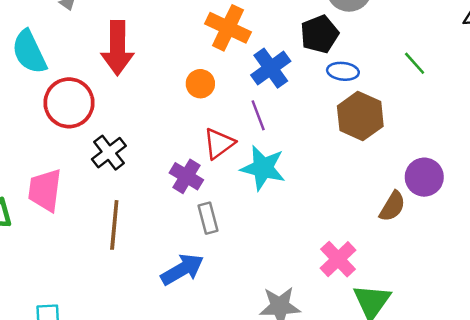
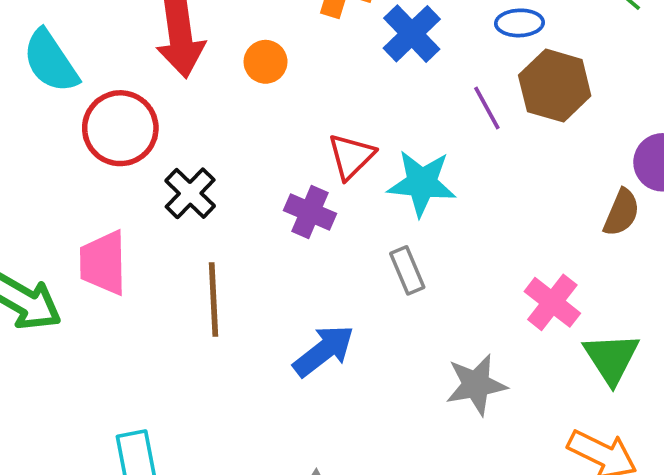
orange circle: (200, 84) -> (266, 62), moved
purple line: (258, 115) -> (487, 108), moved
gray rectangle: (208, 218) -> (407, 270), moved

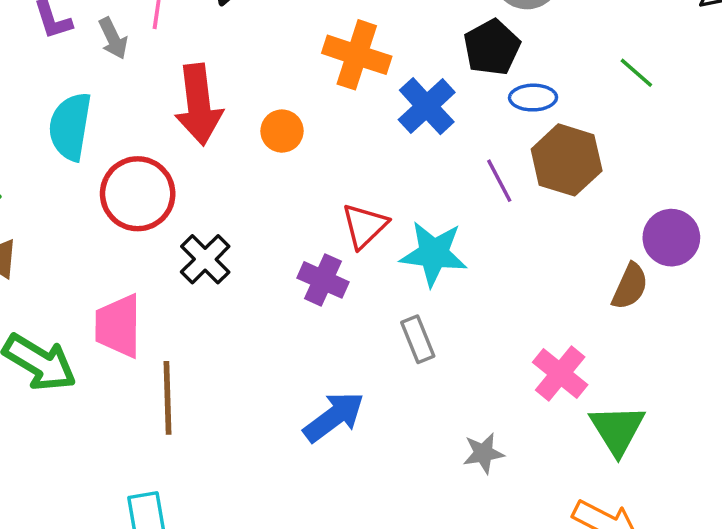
cyan semicircle: (51, 61) -> (70, 126), turned 42
brown line: (214, 299) -> (168, 398), moved
gray star: (476, 385) -> (483, 453), size x0.7

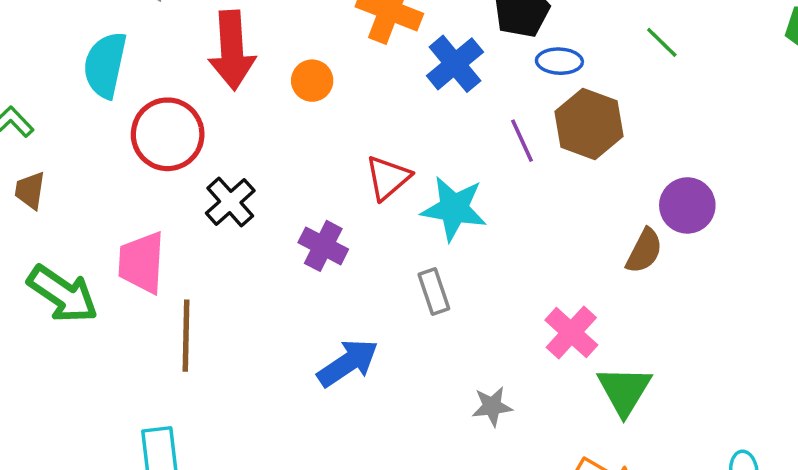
purple cross: (323, 280) -> (323, 246), moved

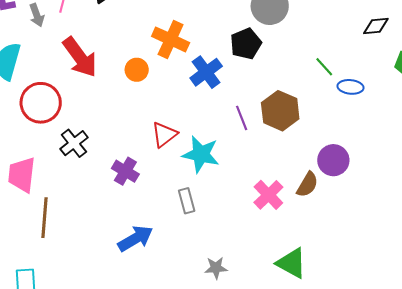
red arrow: (232, 50) -> (80, 57), turned -36
blue ellipse: (559, 61) -> (351, 87), moved
orange circle: (312, 81) -> (137, 70), moved
pink cross: (571, 332) -> (268, 195), moved
green triangle: (624, 390) -> (291, 263), turned -36

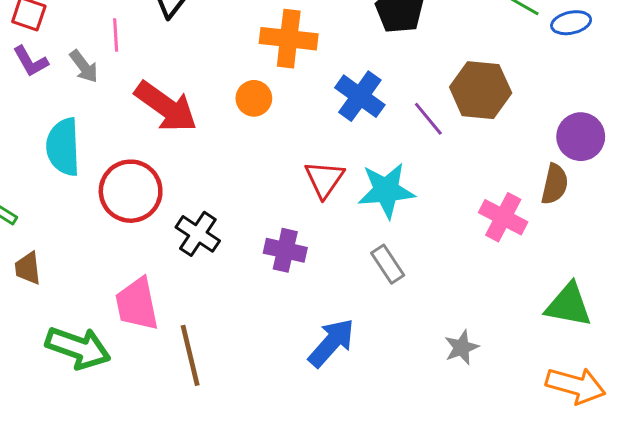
blue cross: (206, 72) -> (360, 96), moved

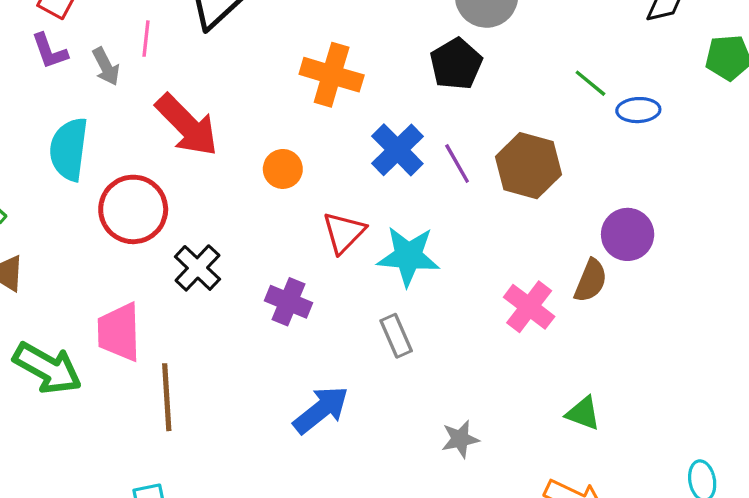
orange circle: (254, 98) -> (283, 169), moved
purple line: (428, 119) -> (457, 164), moved
green triangle: (569, 305) -> (583, 413), size x0.7

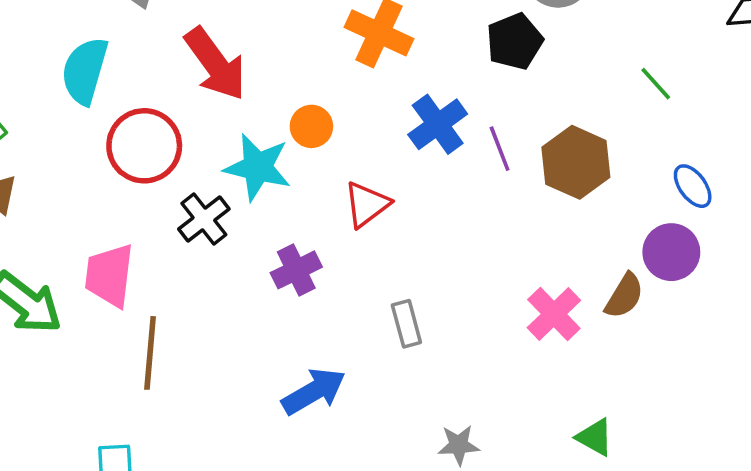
blue ellipse: (638, 110) -> (693, 186), moved, turned 48
cyan star: (408, 256) -> (258, 167), moved
purple cross: (289, 302) -> (296, 270), turned 33

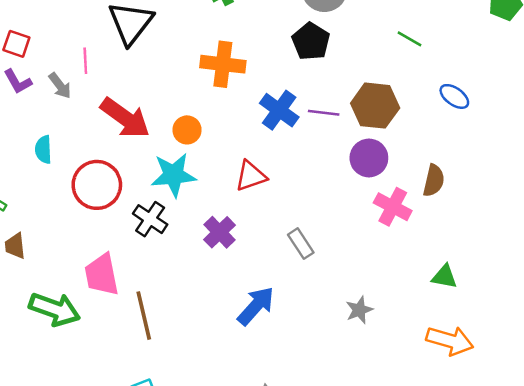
cyan semicircle: (85, 71) -> (43, 150), size x0.6
orange circle: (311, 126) -> (187, 130), moved
purple line: (500, 149) -> (324, 113), turned -44
red triangle: (367, 204) -> (251, 176), turned 36
purple circle: (671, 252) -> (369, 158), moved

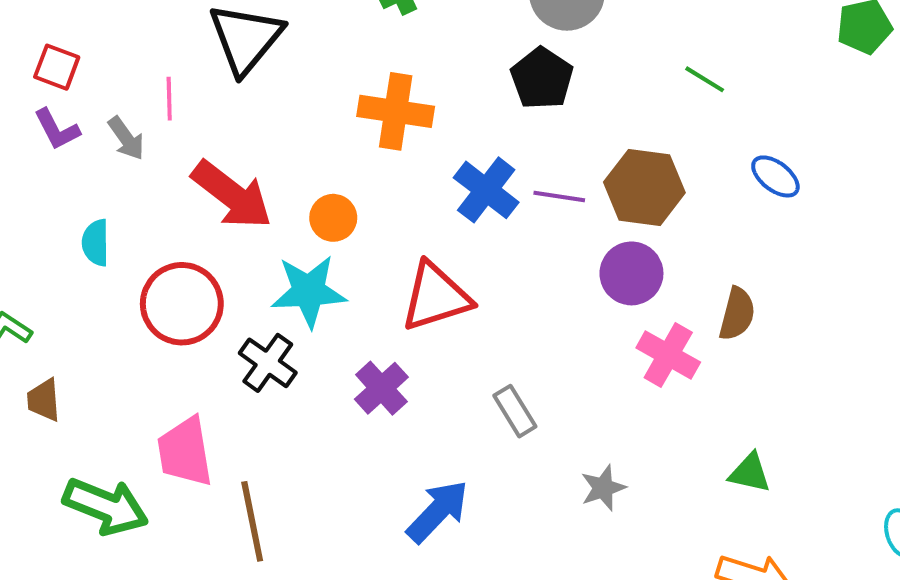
red triangle: (251, 176) -> (436, 297), size x1.4
gray star: (359, 310) -> (603, 488), moved

